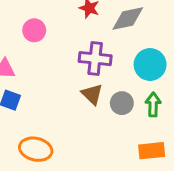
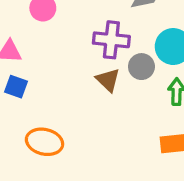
gray circle: (122, 103) -> (141, 67), moved

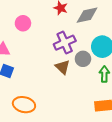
purple cross: (111, 40) -> (65, 43), turned -30

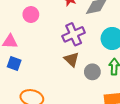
gray circle: (83, 59) -> (92, 72), moved

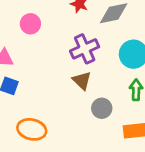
gray circle: (92, 72) -> (102, 108), moved

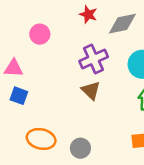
gray circle: (102, 108) -> (80, 148), moved

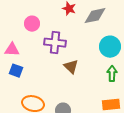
purple cross: (94, 59) -> (55, 43), moved, turned 30

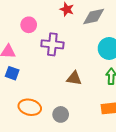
brown triangle: (71, 67) -> (74, 78), moved, turned -35

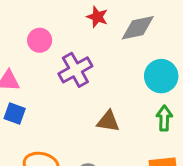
purple cross: (52, 44) -> (75, 70), turned -35

